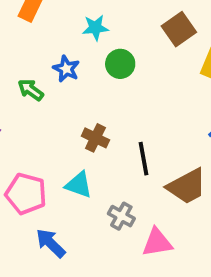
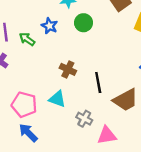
blue arrow: (51, 243) -> (28, 133), moved

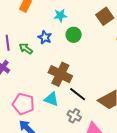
brown cross: (68, 69) -> (60, 74), size x1.6
black line: (98, 82) -> (78, 94), moved, turned -42

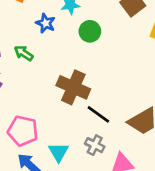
blue star: (45, 37) -> (46, 23), moved
cyan triangle: (51, 99) -> (58, 152), moved, turned 42

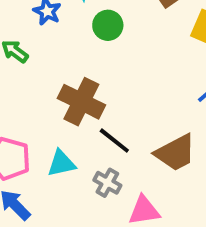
cyan triangle: (58, 152) -> (61, 163), moved, turned 45

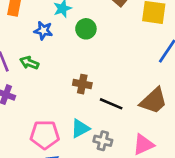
brown cross: (81, 102) -> (82, 84), size x0.6
gray cross: (107, 183) -> (103, 141), moved

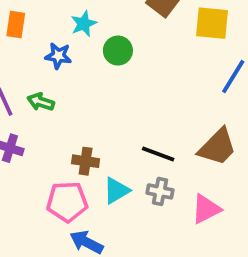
brown cross: (82, 84) -> (86, 161), moved
gray cross: (103, 141) -> (160, 191), moved

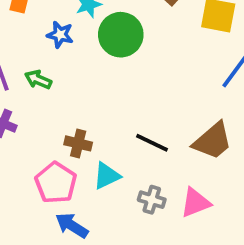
green circle: (118, 51) -> (121, 35), size x1.5
gray cross: (160, 191) -> (152, 200), moved
pink pentagon: (67, 202) -> (56, 183), turned 30

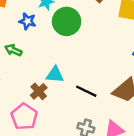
brown cross: (78, 143) -> (39, 91), turned 35
cyan triangle: (107, 176) -> (55, 75), moved, turned 30

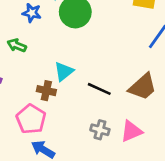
cyan triangle: (55, 75) -> (64, 71), turned -42
brown cross: (39, 91) -> (46, 91), turned -35

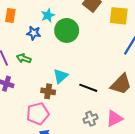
pink pentagon: (31, 119) -> (38, 114), turned 30
gray cross: (100, 130) -> (90, 119), turned -32

